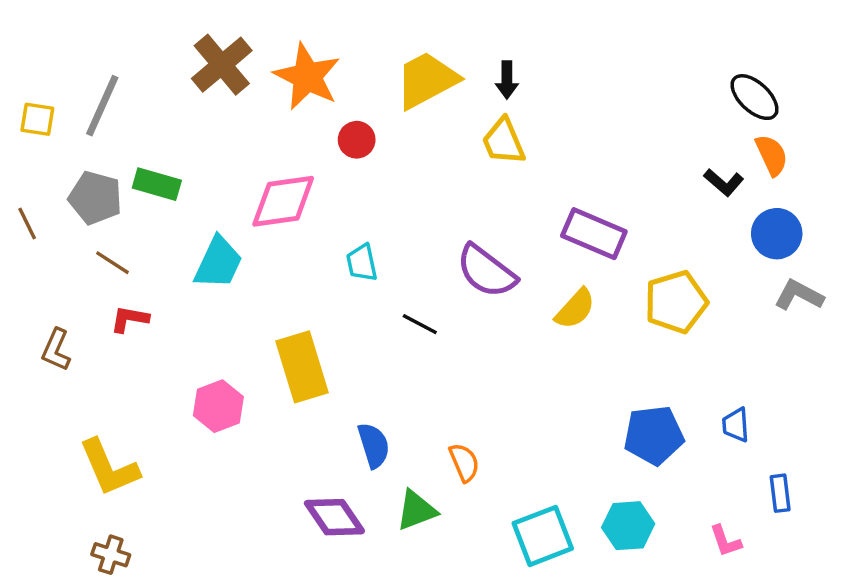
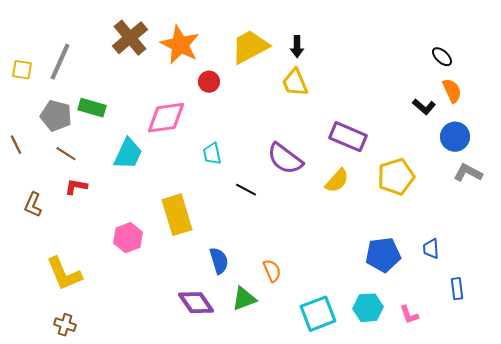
black ellipse: (755, 97) -> (442, 57), size x0.7
brown line: (27, 223) -> (16, 145), moved
pink L-shape: (725, 541) -> (409, 315), moved

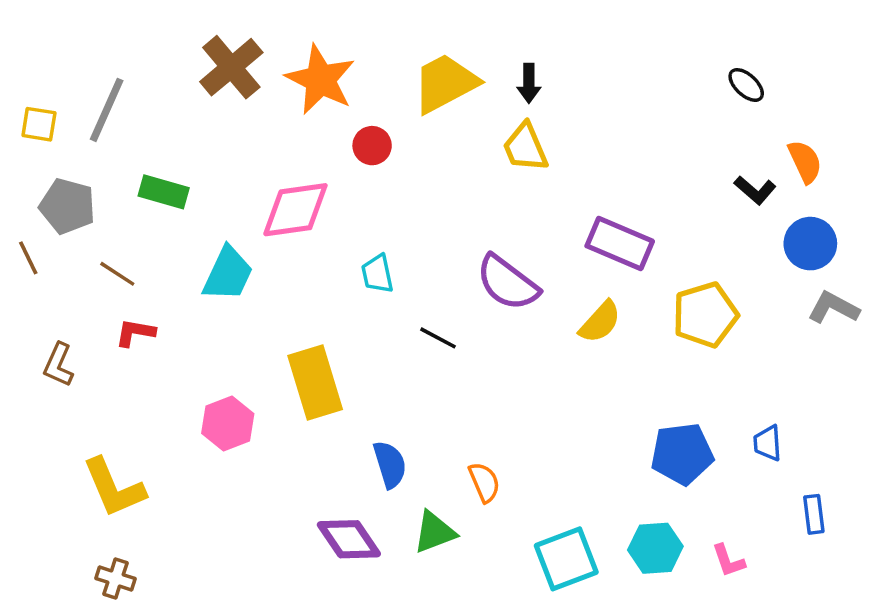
black ellipse: (442, 57) -> (746, 85), moved
gray pentagon: (56, 116) -> (67, 206), moved

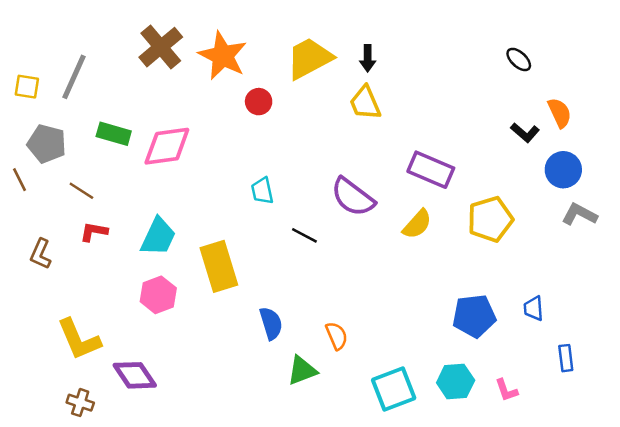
pink diamond: (295, 210) -> (167, 146), moved
cyan trapezoid: (228, 274) -> (158, 237), moved
purple diamond: (349, 539) -> (135, 375), moved

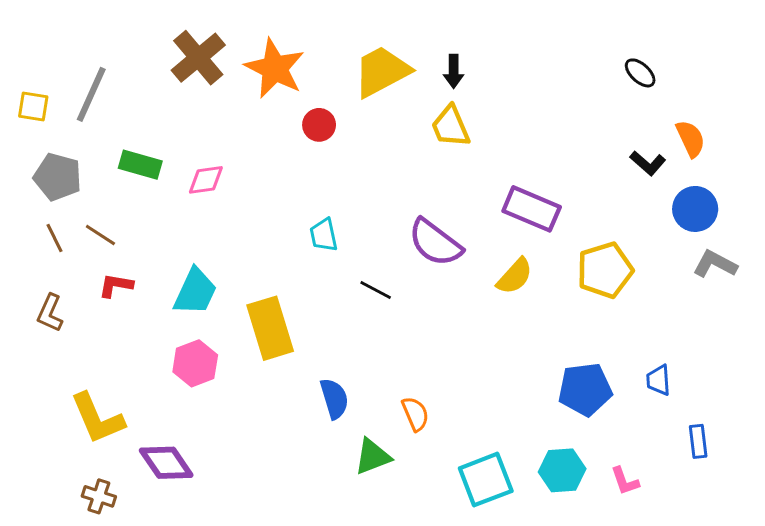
pink diamond: (167, 146) -> (206, 180), size x0.6
brown line: (20, 180) -> (55, 238), moved

